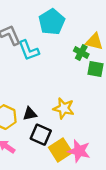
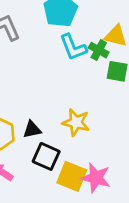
cyan L-shape: (29, 50) -> (73, 47), moved
yellow square: (60, 150) -> (72, 176), turned -35

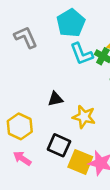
black triangle: (32, 130) -> (55, 99), moved

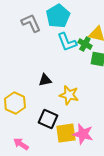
gray L-shape: (26, 37) -> (31, 23), moved
pink arrow: (22, 158) -> (21, 144), moved
yellow square: (80, 162) -> (66, 133), turned -30

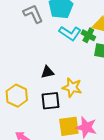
cyan L-shape: (67, 42) -> (70, 33), turned -35
black square: (48, 119) -> (51, 101), moved, turned -30

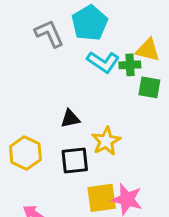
green cross: (88, 35) -> (130, 65), turned -32
yellow star: (72, 87) -> (106, 141), turned 30

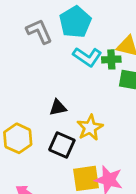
black square: (75, 160) -> (62, 145), turned 30

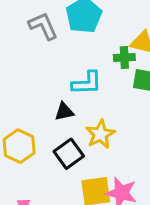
cyan L-shape: (87, 57) -> (87, 83), moved, turned -36
black square: (62, 145) -> (69, 154), turned 30

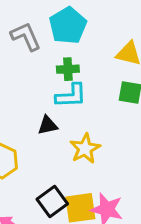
green cross: (124, 57) -> (68, 69), moved
black square: (69, 154) -> (52, 202), moved

